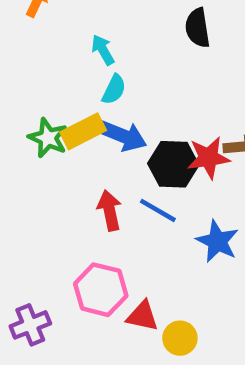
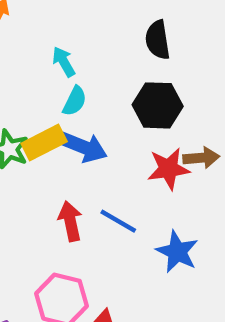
black hexagon: (173, 164) -> (158, 105), moved

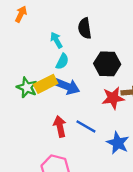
black semicircle: (158, 40) -> (85, 28), moved

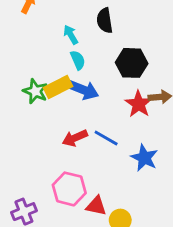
cyan semicircle: (62, 61) -> (78, 60), turned -49
red star: (113, 98) -> (139, 104), turned -30
red arrow: (60, 126) -> (75, 138), turned -102

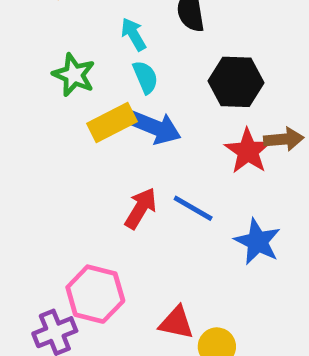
green star: (35, 91) -> (74, 75), moved
red arrow: (75, 138) -> (141, 208), turned 145
pink hexagon: (69, 189) -> (95, 294), moved

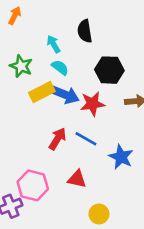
cyan semicircle: (145, 77) -> (60, 67), turned -30
red star: (248, 151) -> (92, 104), moved, turned 30
red triangle: (176, 323) -> (77, 179), moved

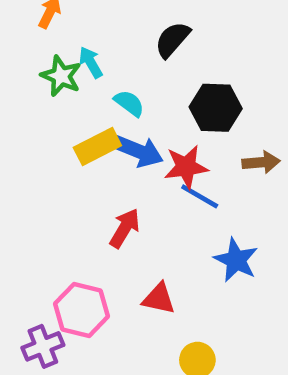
black semicircle: (85, 31) -> (172, 40), turned 50
cyan arrow: (54, 44) -> (91, 62), moved
green star: (21, 66) -> (61, 76), moved
blue line: (86, 139) -> (200, 196), moved

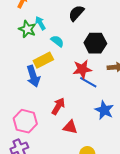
blue arrow: (138, 151) -> (33, 76), moved, turned 50
red arrow: (125, 228) -> (58, 106), moved
pink hexagon: (82, 310) -> (25, 121), moved

